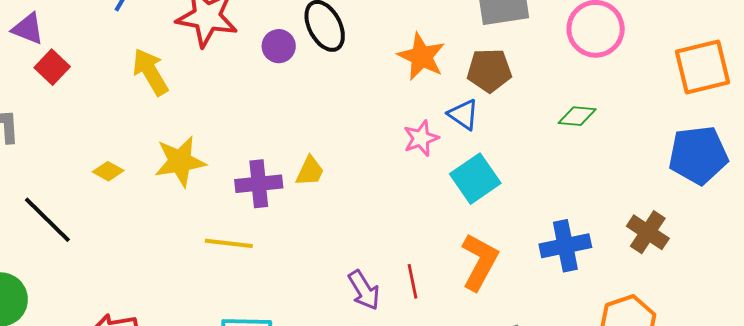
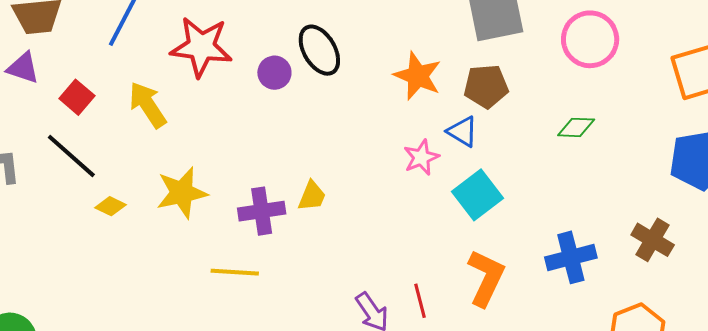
red square: (52, 67) -> (77, 97), moved
black line: (47, 220) -> (71, 156), moved

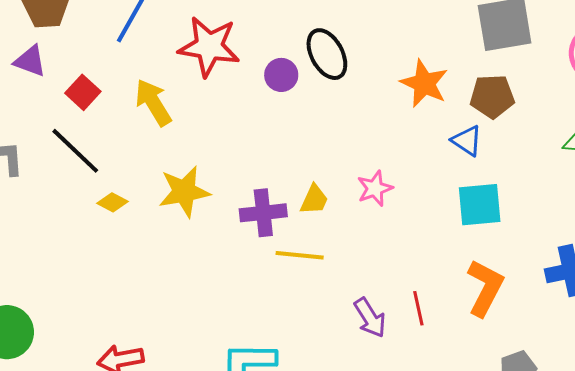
pink star: (421, 157) -> (375, 188), moved
cyan square: (478, 195) -> (480, 205), turned 30
yellow line: (235, 272) -> (300, 255), moved

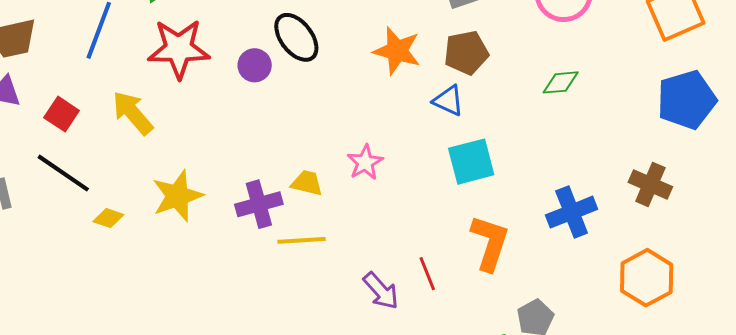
yellow trapezoid: (314, 200) -> (307, 183), turned -92

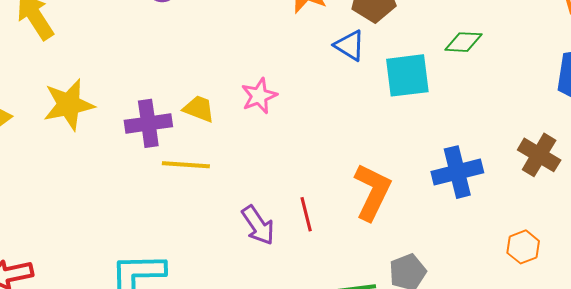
cyan square: (471, 162) -> (407, 75), moved
orange hexagon: (647, 278) -> (523, 247), size x0.6

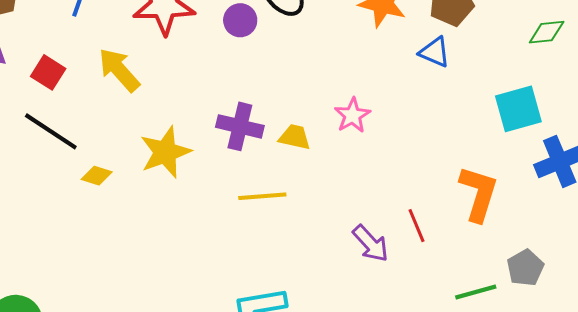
cyan square: (407, 75) -> (518, 109), moved
purple cross: (148, 123) -> (240, 126), moved, turned 30
yellow line: (186, 165) -> (262, 196), moved

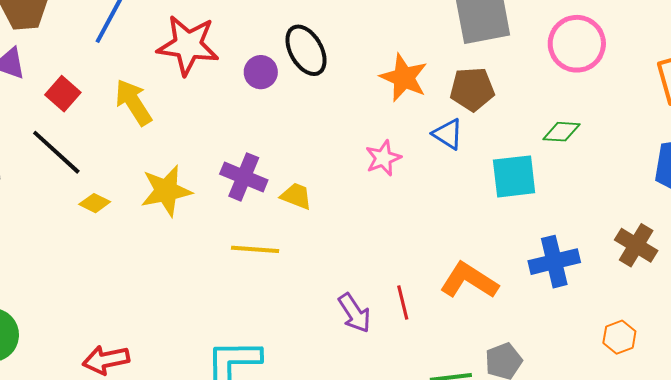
cyan square: (518, 109) -> (514, 176), moved
pink star: (352, 115) -> (383, 158), moved
orange L-shape: (479, 194) -> (469, 281), turned -84

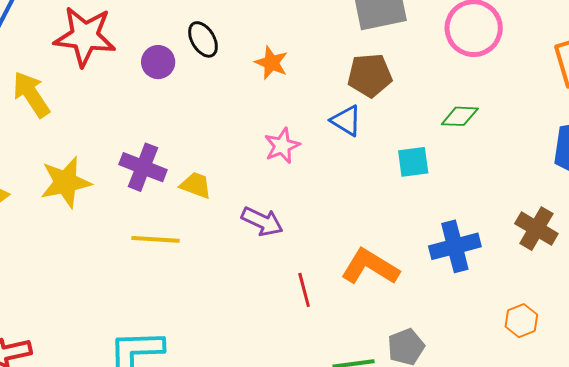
black ellipse: (306, 50) -> (203, 39), size x0.7
orange star: (404, 78) -> (271, 63), moved, size x0.7
cyan square: (514, 176) -> (413, 162), size x0.7
purple arrow: (354, 313) -> (262, 221), moved, turned -30

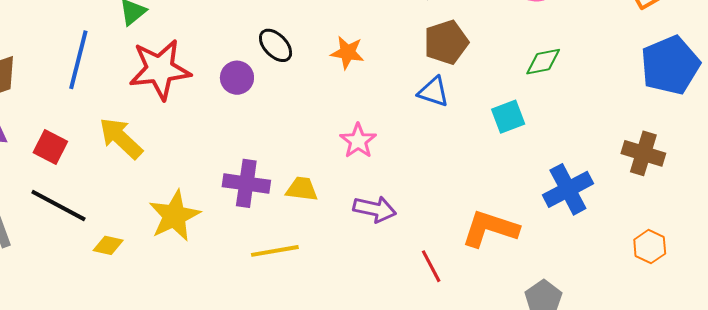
pink star: (282, 146) -> (358, 141), moved

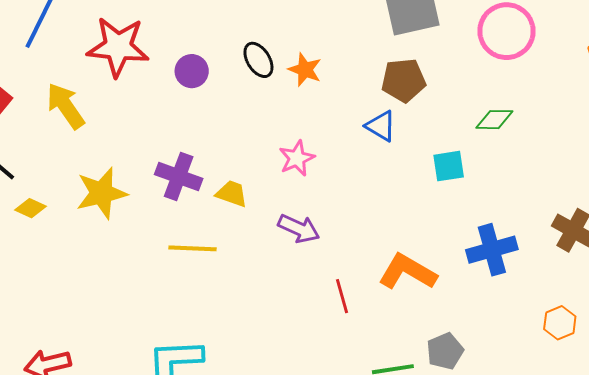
black ellipse: (276, 45) -> (258, 60), moved

